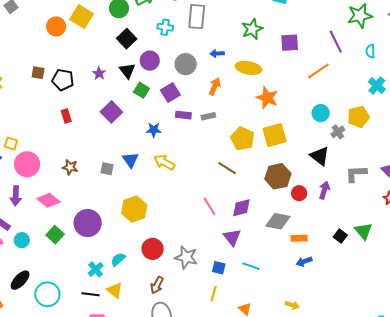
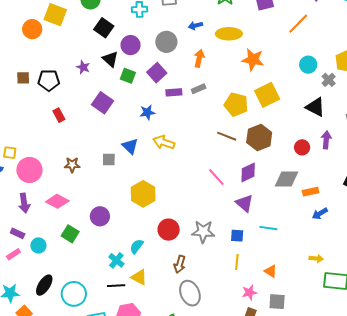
brown hexagon: (278, 176) -> (259, 137), moved
purple circle: (88, 223) -> (100, 216), size x0.7

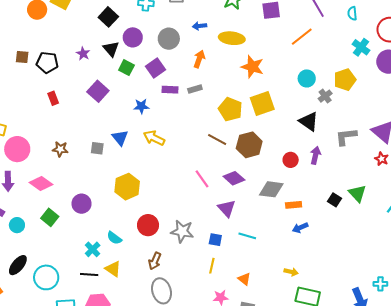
purple diamond: (248, 172) -> (234, 178), turned 60
cyan semicircle: (137, 246) -> (114, 238), turned -98

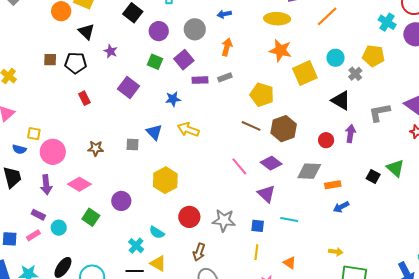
yellow ellipse: (232, 38) -> (277, 19), moved
black triangle: (111, 49) -> (86, 32), moved
yellow pentagon: (345, 80) -> (373, 56), turned 30
yellow square: (262, 104) -> (305, 73), moved

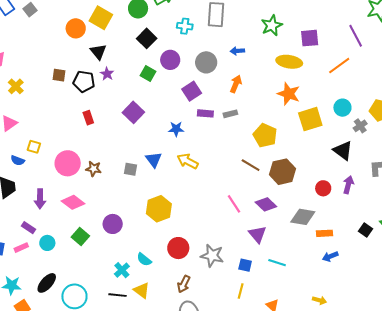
purple star: (111, 51) -> (107, 74), moved
green square: (155, 62) -> (148, 74), moved
pink circle: (53, 152) -> (68, 163), moved

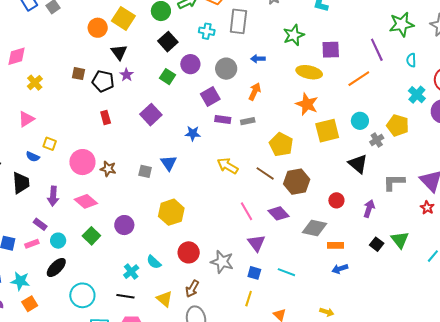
yellow arrow: (188, 161) -> (228, 166), moved
purple arrow: (348, 185) -> (369, 209), moved
purple triangle: (257, 234) -> (256, 243), moved
black ellipse: (47, 283) -> (56, 267), moved
yellow triangle: (142, 290) -> (164, 299), moved

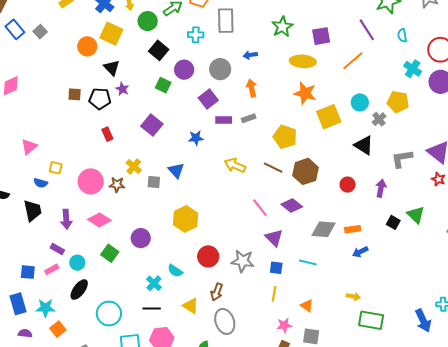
yellow cross: (35, 83) -> (134, 166), moved
orange arrow: (255, 92) -> (252, 88), turned -30
gray diamond: (315, 228) -> (324, 229), moved

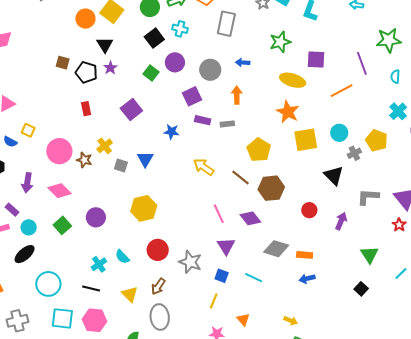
cyan cross: (196, 35) -> (180, 29), moved
black square: (393, 222) -> (361, 289), moved

